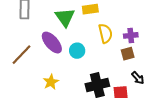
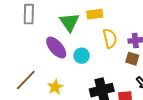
brown square: (128, 54) -> (132, 59), turned 32
brown line: (21, 55) -> (26, 80), moved

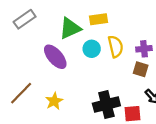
gray rectangle: (29, 14) -> (25, 19), turned 54
green triangle: (69, 22) -> (70, 28), turned 40
cyan circle: (82, 56) -> (92, 49), moved

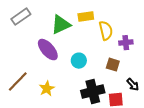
yellow semicircle: (116, 47) -> (106, 31), moved
cyan circle: (92, 49) -> (79, 61), moved
brown square: (141, 69) -> (113, 65), moved

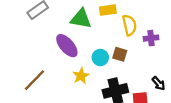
green triangle: (61, 25) -> (81, 19), turned 35
brown square: (113, 65) -> (120, 54), moved
yellow star: (47, 89) -> (81, 76), moved

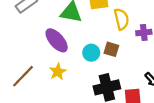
yellow star: (81, 76) -> (58, 72), moved

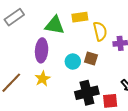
purple ellipse: (57, 40) -> (42, 50), turned 45

